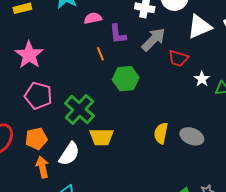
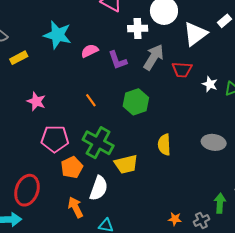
orange line: (100, 54) -> (91, 100), moved
pink star: (29, 55) -> (36, 101), size x0.7
yellow semicircle: (161, 133) -> (164, 145), moved
orange pentagon: (36, 139) -> (72, 167), moved

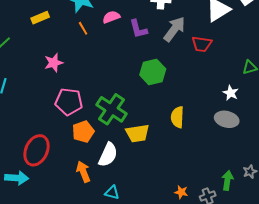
white star: (210, 84) -> (231, 93), moved
orange line: (91, 100) -> (83, 28), moved
pink star: (36, 101) -> (54, 63), turned 30

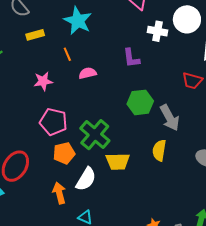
pink semicircle: (111, 17) -> (88, 73), moved
orange line: (83, 28) -> (67, 54), moved
gray arrow: (174, 29) -> (170, 118), moved, turned 108

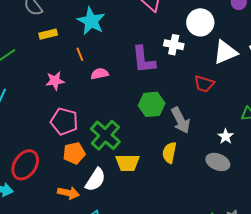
white cross: (157, 31) -> (174, 45), moved
purple L-shape: (131, 58) -> (144, 60), size x1.4
orange arrow: (59, 193) -> (68, 193), turned 115

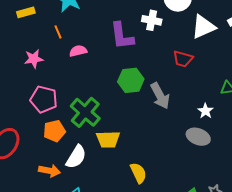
yellow semicircle: (169, 153) -> (138, 173), moved, turned 145

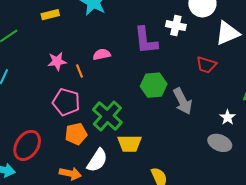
orange line: (58, 32) -> (79, 71), moved

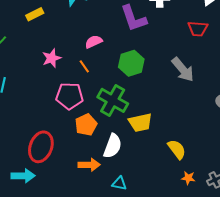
orange line: (79, 71) -> (84, 66), moved
green hexagon: (154, 85) -> (131, 63), moved

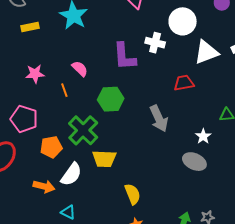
red trapezoid: (198, 29) -> (184, 83), turned 150
pink semicircle: (94, 42) -> (80, 69), turned 54
pink pentagon: (70, 96) -> (24, 119), moved

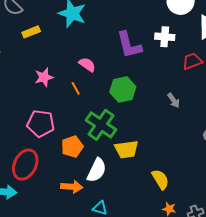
white cross: (155, 43) -> (165, 37), moved
gray arrow: (159, 118) -> (174, 100), size x0.6

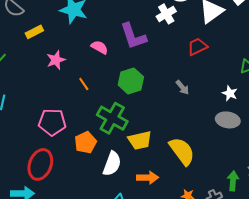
white cross: (165, 37) -> (166, 14), moved, turned -30
pink semicircle: (87, 65) -> (99, 47), moved
pink star: (44, 77) -> (56, 60), moved
yellow semicircle: (160, 179) -> (182, 151), moved, size x1.4
orange arrow: (72, 187) -> (148, 178), moved

